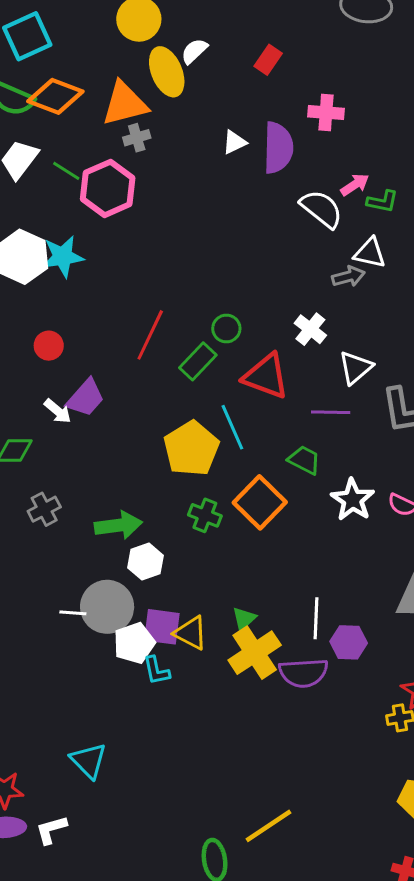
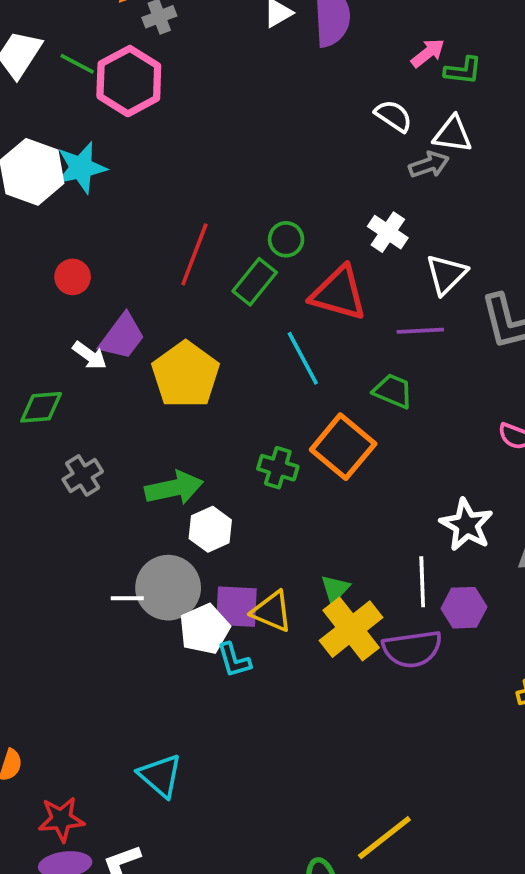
white semicircle: (321, 209) -> (394, 116), moved, size x0.7
yellow pentagon: (191, 449) -> (186, 375), moved
white star: (353, 500) -> (466, 525), moved

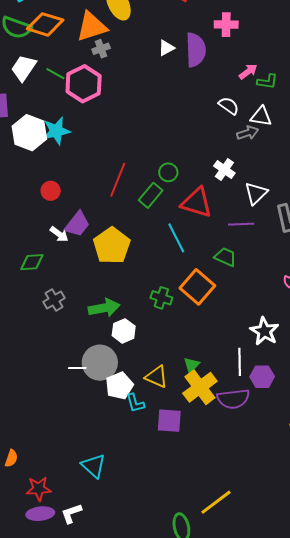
purple square: (236, 607) -> (169, 421), moved

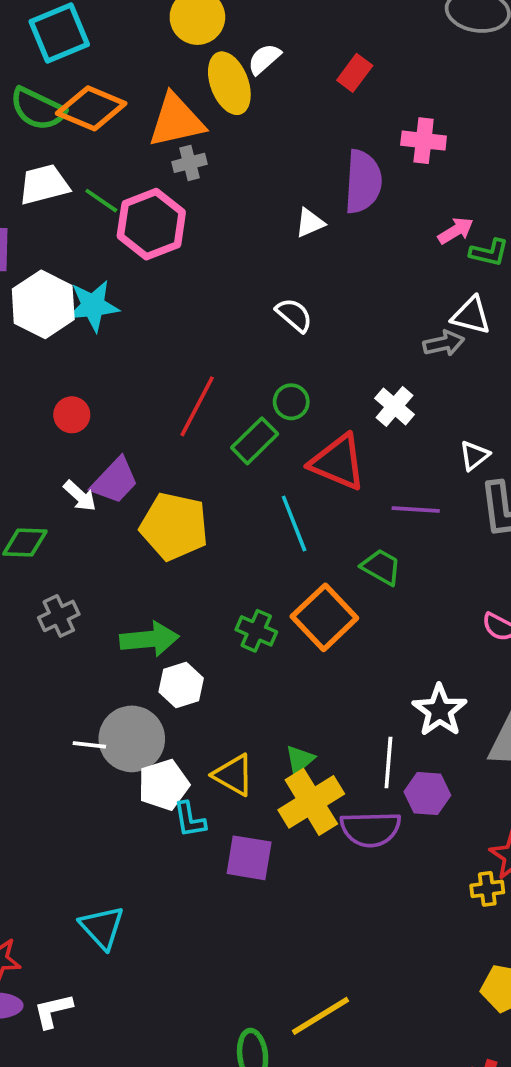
white triangle: (166, 48) -> (310, 223), moved
white trapezoid: (24, 68) -> (44, 184), turned 36
white semicircle: (229, 106) -> (294, 315), moved
white triangle: (256, 193) -> (474, 456), moved, size x0.7
yellow pentagon: (112, 246) -> (174, 526), turned -30

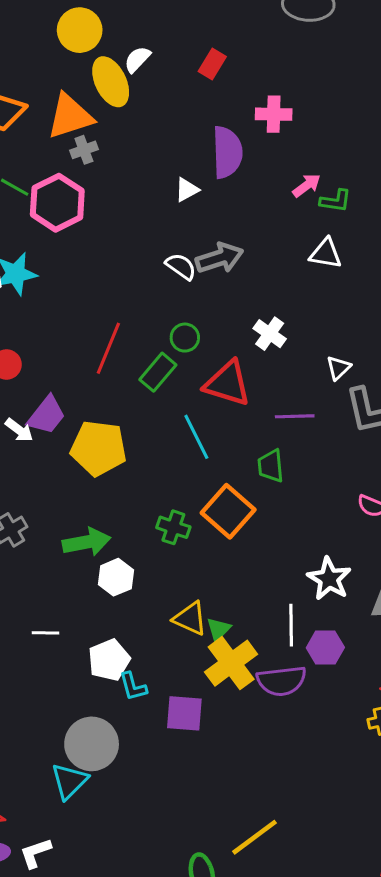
gray arrow: (444, 343) -> (220, 258), moved, size x1.4
green trapezoid: (381, 567) -> (271, 466), turned -120
gray circle: (132, 739) -> (92, 744), moved
yellow triangle: (234, 775) -> (190, 618), moved
cyan triangle: (102, 927) -> (69, 781), turned 33

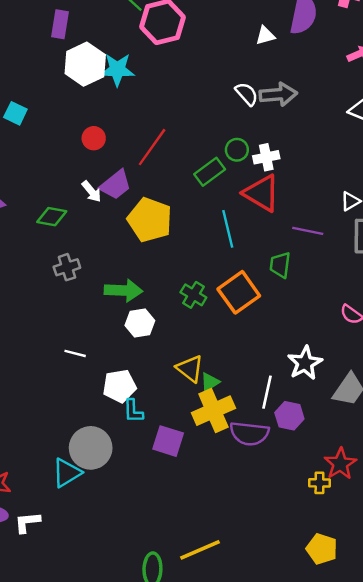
white cross: (270, 334) -> (266, 157), moved, turned 30
red line: (108, 348) -> (152, 147), moved

